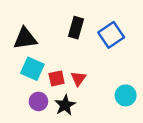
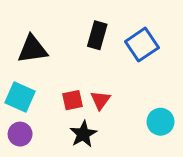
cyan square: (32, 69) -> (20, 97), moved
purple circle: (38, 101) -> (20, 134), moved

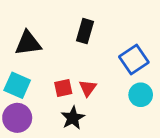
blue square: (142, 45) -> (134, 60), moved
cyan circle: (160, 122) -> (141, 95), moved
purple circle: (20, 134) -> (17, 118), size x1.4

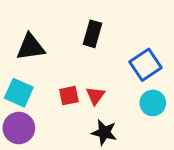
black star: (73, 118) -> (104, 132), moved, turned -30

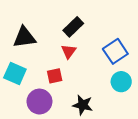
black rectangle: (92, 34) -> (73, 27), turned 30
red triangle: (95, 96) -> (69, 51), moved
purple circle: (19, 128) -> (39, 102), moved

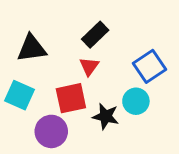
red square: (55, 76) -> (71, 98), size x1.5
cyan circle: (121, 82) -> (136, 101), moved
black star: (83, 105) -> (106, 116), moved

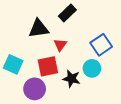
black rectangle: (95, 35) -> (67, 13), moved
black triangle: (32, 48) -> (39, 28), moved

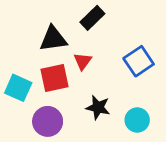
red square: (48, 66) -> (55, 78), moved
cyan circle: (92, 68) -> (137, 120), moved

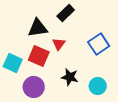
red square: (55, 78) -> (39, 56), turned 35

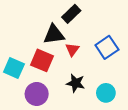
black triangle: (38, 28) -> (54, 34), moved
red triangle: (59, 44) -> (72, 50), moved

